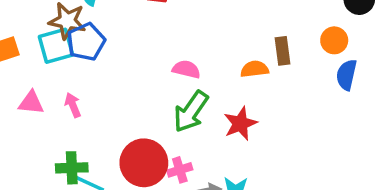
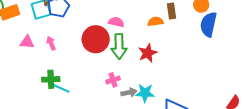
blue semicircle: (346, 75) -> (208, 24), size x1.4
green arrow: (191, 112) -> (119, 46), turned -35
red circle: (144, 163) -> (96, 39), moved

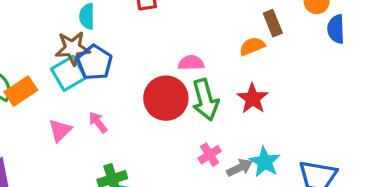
blue semicircle: (208, 24) -> (336, 29), size x0.7
pink triangle: (27, 42) -> (60, 130), turned -35
cyan star: (145, 93) -> (265, 162), turned -30

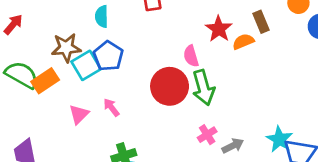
brown star: (73, 48) -> (66, 48), moved
pink semicircle: (191, 63) -> (191, 56), turned -105
red star: (253, 98) -> (219, 29), moved
cyan star: (265, 162) -> (279, 139), moved

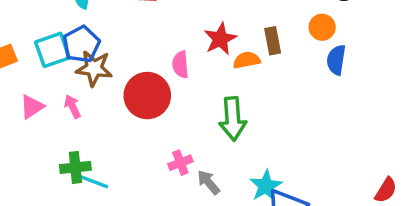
brown star: (66, 48) -> (94, 68), moved
green arrow: (203, 88) -> (233, 119), moved
gray arrow: (233, 146) -> (208, 182), turned -115

